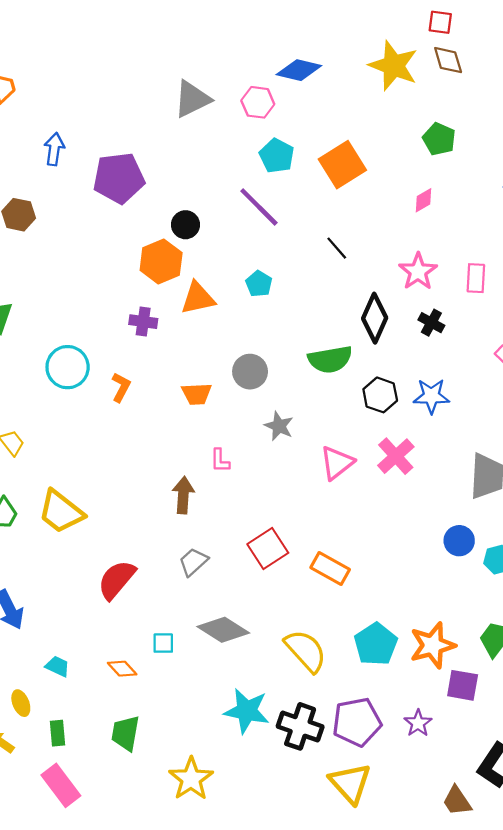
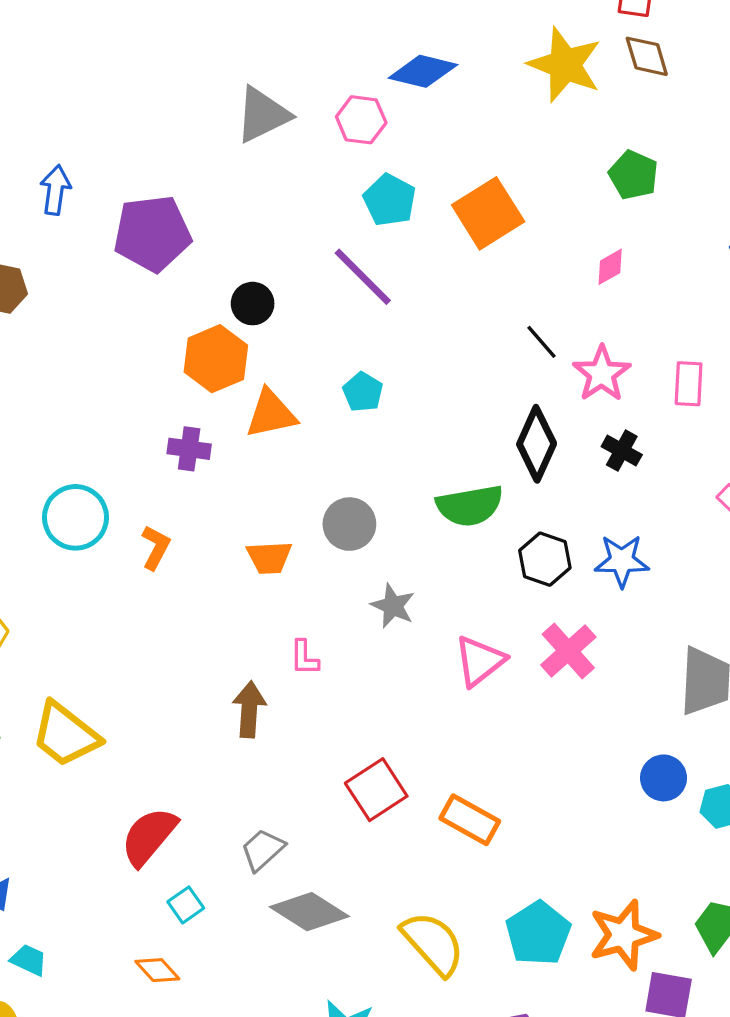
black line: (337, 248) -> (542, 342), moved
gray trapezoid: (193, 562) -> (263, 850), moved
cyan square: (163, 643) -> (186, 905), moved, turned -35
cyan trapezoid: (58, 666) -> (29, 960), moved

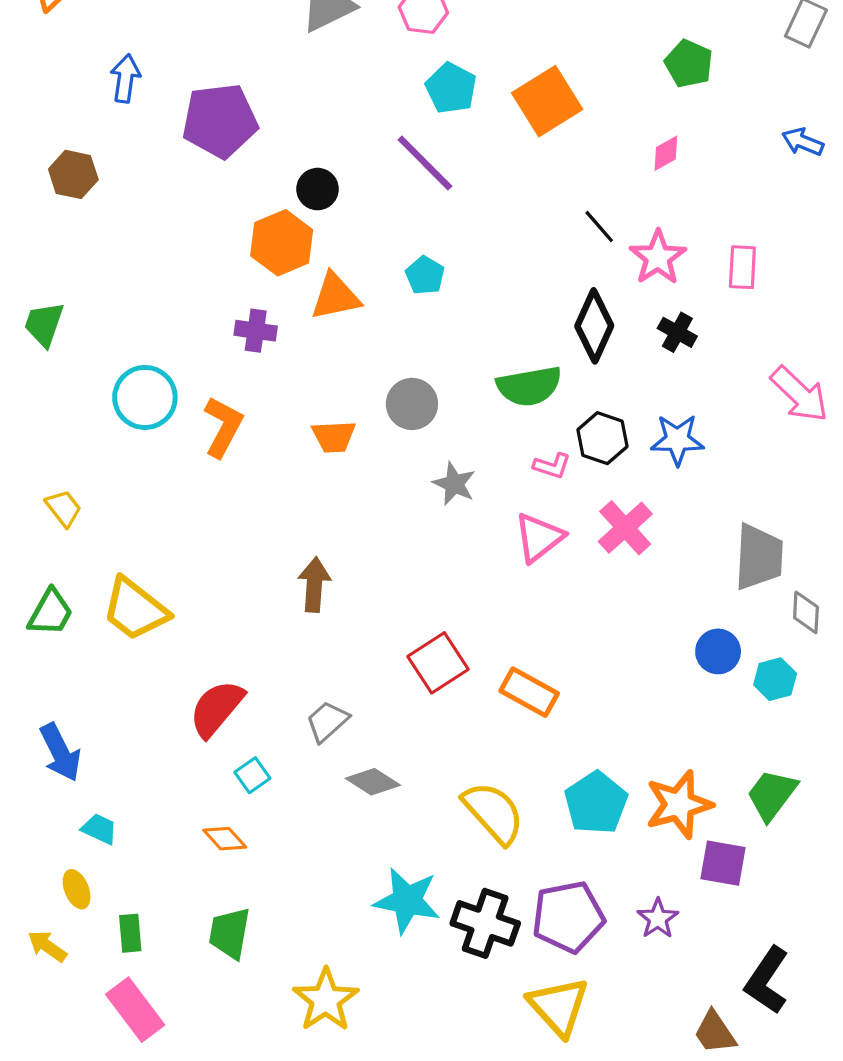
orange L-shape: (156, 547) -> (223, 427), size x1.4
pink L-shape: (304, 658) -> (552, 466), moved, turned -72
gray diamond: (309, 912) -> (373, 782), size x0.7

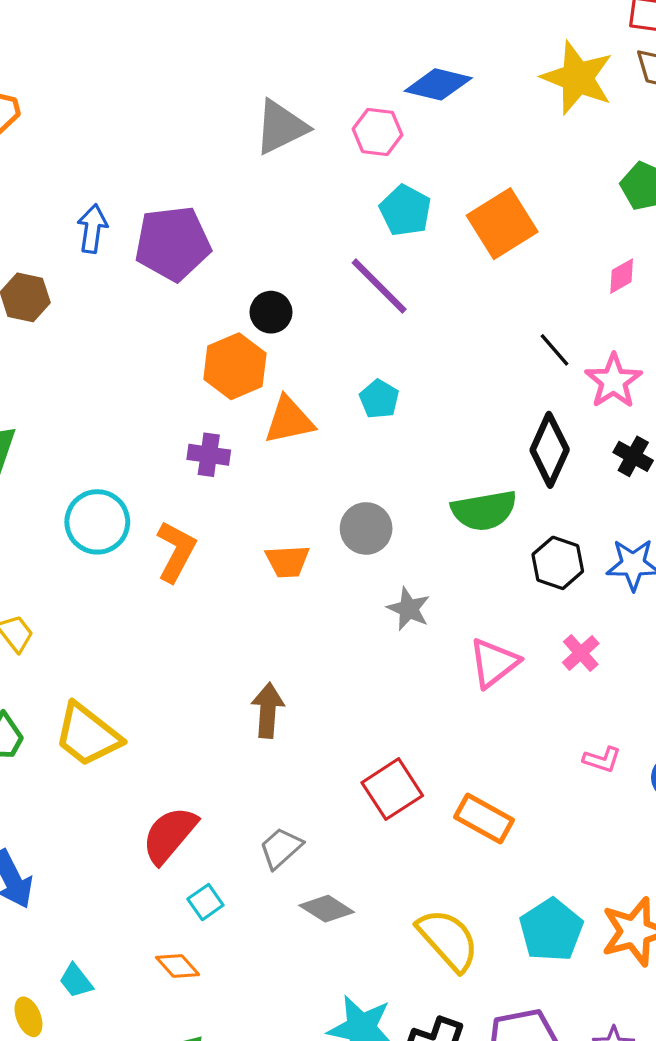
blue arrow: (125, 78) -> (92, 229), moved
pink L-shape: (552, 466) -> (602, 760), moved
pink cross: (625, 528) -> (581, 653), size x0.7
cyan trapezoid: (99, 829) -> (76, 981), moved, turned -153

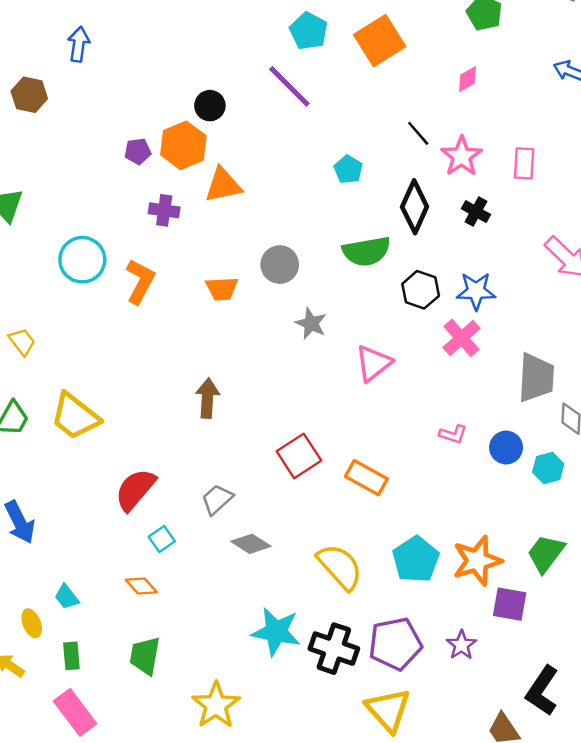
purple pentagon: (173, 243) -> (138, 151), moved, size x0.5
cyan pentagon: (379, 399) -> (348, 169), moved
pink cross: (581, 653) -> (462, 338), moved, size x1.4

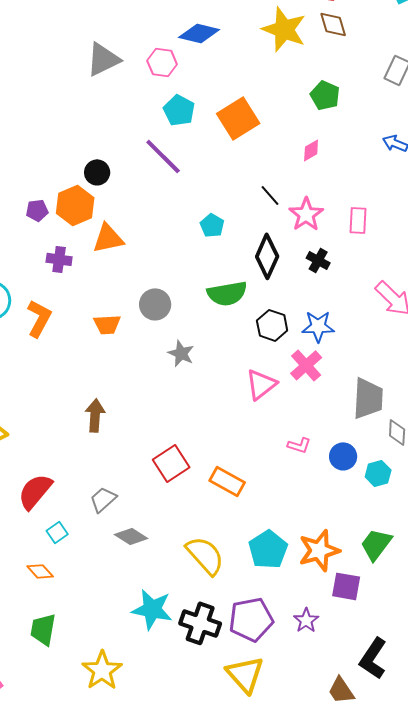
pink triangle: (374, 363) -> (261, 384), moved

